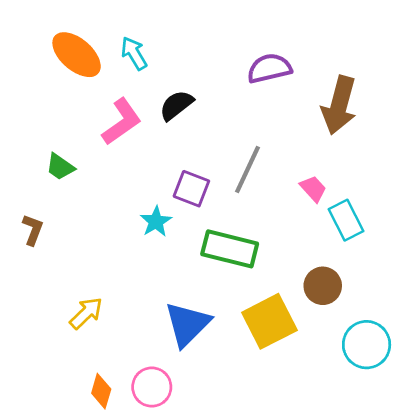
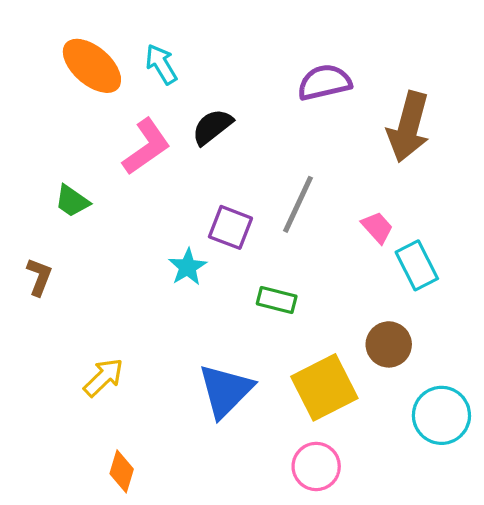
green rectangle: (230, 249) -> (277, 300), size x0.6
pink circle: (152, 387) -> (316, 466), moved

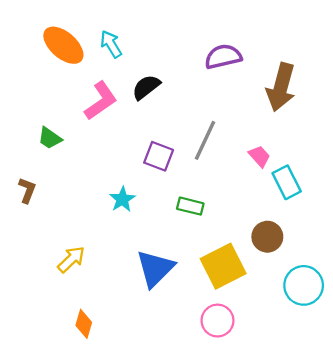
cyan star: (188, 267) -> (122, 199), moved

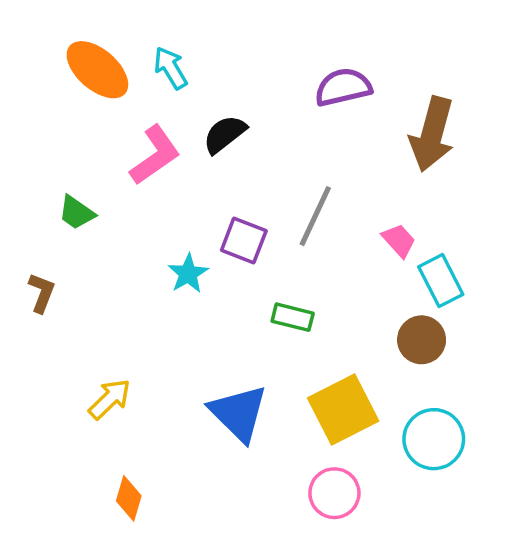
cyan star: (122, 199) -> (188, 274), moved
brown circle: (267, 237) -> (422, 340), moved
blue triangle: (155, 268) -> (239, 413), turned -30
cyan circle: (304, 285) -> (434, 439), moved

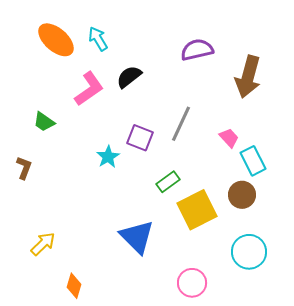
green rectangle: (293, 317) -> (168, 182), turned -50
yellow arrow: (110, 399) -> (43, 244), moved
yellow square: (343, 410) -> (197, 210), moved

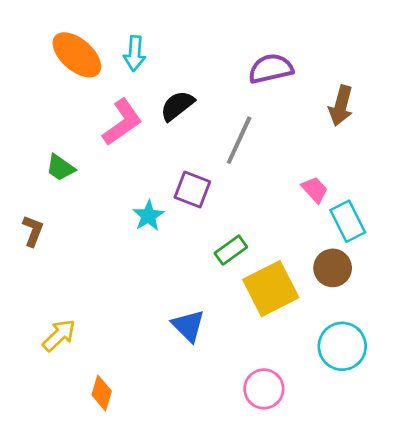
cyan arrow: (98, 39) -> (135, 53), turned -145
brown arrow: (248, 77) -> (341, 106), size x0.7
gray line: (181, 124) -> (239, 140), moved
blue triangle: (137, 237) -> (188, 326), size x0.7

